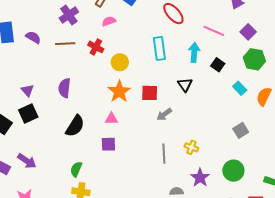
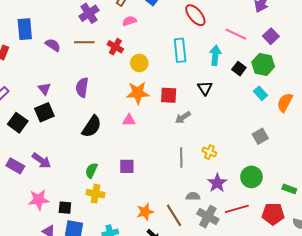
purple semicircle: (33, 37) -> (53, 45), moved
green hexagon: (254, 59) -> (263, 64), moved
orange star: (119, 92) -> (138, 93), turned 30
purple square: (108, 144) -> (127, 166), moved

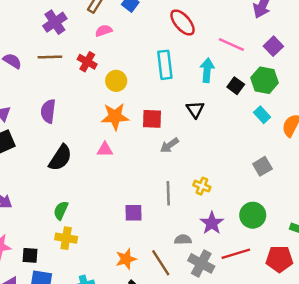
purple square: (127, 166) -> (133, 213), moved

